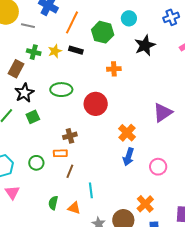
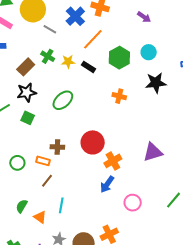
green ellipse: (61, 90) -> (63, 100), turned -60
red circle: (96, 104) -> (93, 142), moved
green square: (33, 117) -> (28, 118), turned 32

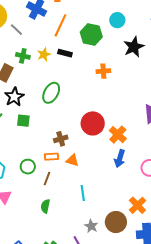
gray line: (50, 29) -> (16, 30), turned 32
brown line: (47, 181) -> (47, 179), moved
orange triangle: (40, 217) -> (72, 160), moved

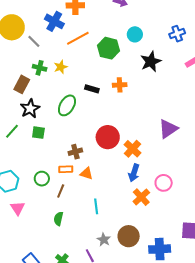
orange line: (60, 25) -> (78, 38), turned 35
black rectangle: (65, 53) -> (92, 89), moved
orange cross: (137, 205) -> (141, 197), moved

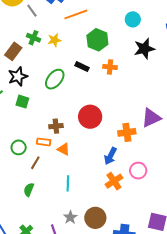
green hexagon: (109, 48) -> (97, 40), moved
orange cross: (133, 149) -> (127, 132), moved, turned 30

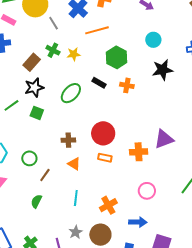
orange rectangle: (44, 142) -> (105, 158), moved
blue arrow: (110, 156) -> (138, 222), moved, turned -120
orange cross: (114, 181) -> (108, 205), moved

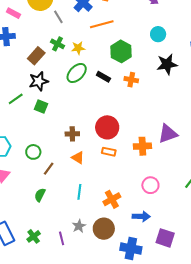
green ellipse: (71, 93) -> (77, 73), moved

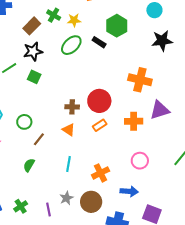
black rectangle: (103, 77) -> (99, 42), moved
orange cross: (131, 80) -> (140, 80), moved, size x1.6
brown cross: (72, 134) -> (72, 107), moved
orange rectangle: (109, 152) -> (100, 125), turned -48

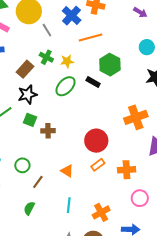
orange cross: (140, 80) -> (136, 117), turned -30
brown cross: (72, 107) -> (48, 131), moved
orange cross: (134, 121) -> (127, 170), moved

